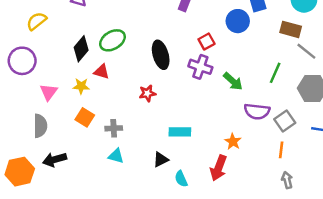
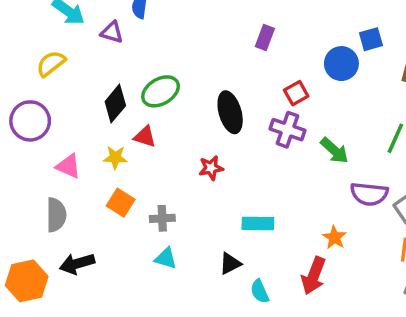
pink triangle: (49, 92) -> (68, 166), turned -42

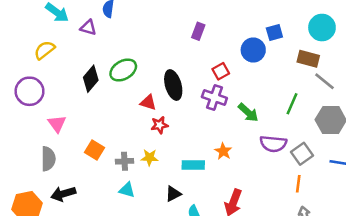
red triangle: (145, 137) -> (148, 102), moved
yellow star: (115, 157) -> (149, 158), moved
pink triangle: (68, 166) -> (57, 124), turned 30
orange star: (334, 237) -> (223, 151), moved

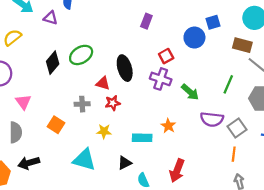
gray cross: (124, 161) -> (82, 104), moved
cyan triangle: (127, 190) -> (84, 160), size x1.6

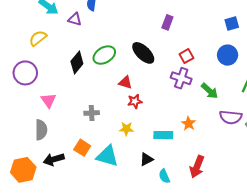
blue circle: (194, 38) -> (228, 55), moved
black ellipse: (125, 68) -> (143, 53), moved, turned -30
gray cross: (82, 104) -> (92, 113), moved
orange square: (56, 125) -> (82, 148), moved

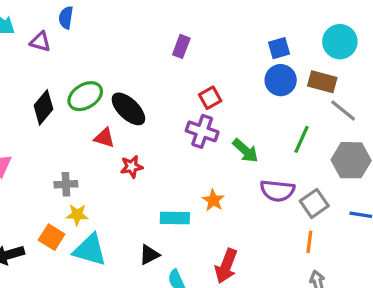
black ellipse: (143, 53) -> (128, 109), moved
blue circle: (228, 55) -> (281, 80), moved
red triangle: (125, 82) -> (104, 138), moved
yellow star: (126, 129) -> (77, 215), moved

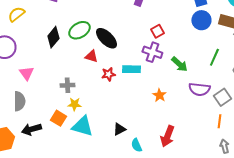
cyan rectangle: (175, 218) -> (131, 69), moved

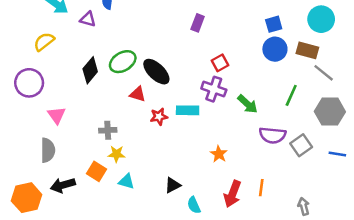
orange star: (159, 95) -> (219, 154), moved
orange line: (219, 121) -> (261, 188), moved
cyan triangle: (82, 126) -> (126, 181), size x0.6

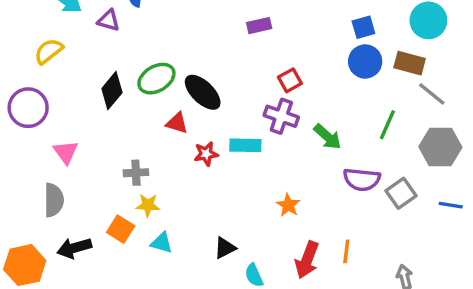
purple rectangle: (198, 23) -> (259, 26), turned 56

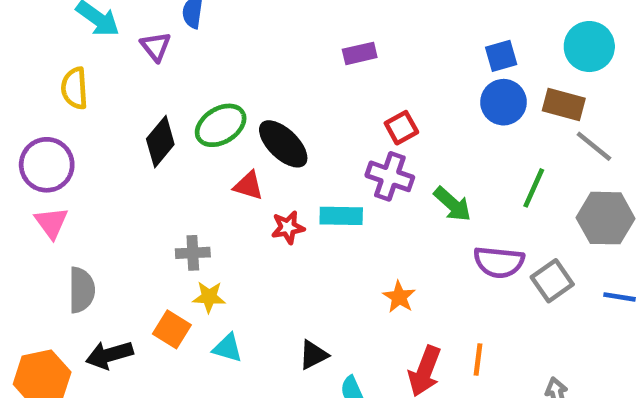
purple triangle: (109, 20) -> (156, 47), turned 35
yellow semicircle: (49, 51) -> (75, 88), turned -56
pink triangle: (66, 152) -> (51, 223), moved

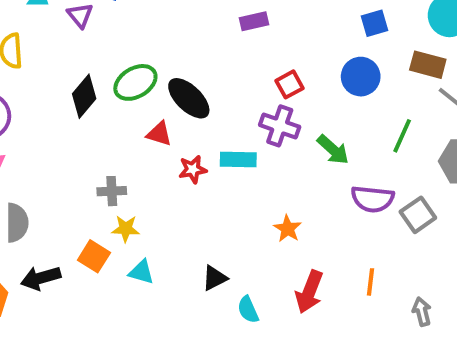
blue circle: (503, 102) -> (361, 77), moved
orange line: (478, 360) -> (371, 282), moved

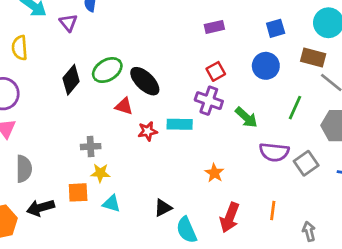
purple rectangle: (254, 21) -> (214, 27), moved
orange square: (94, 256) -> (78, 192), turned -35
cyan semicircle: (248, 310) -> (187, 230), size x1.4

